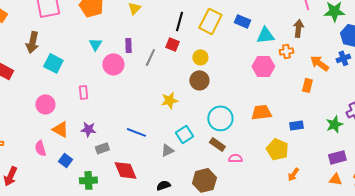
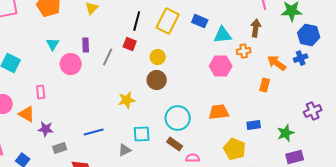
green star: (334, 124) -> (286, 133), moved
orange triangle: (60, 129) -> (27, 114), moved
blue line: (136, 132) -> (94, 132), turned -36
cyan square: (184, 134) -> (142, 134), turned 30

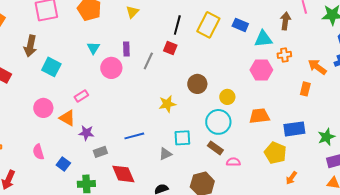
brown arrow: (256, 28) -> (285, 21), moved
yellow circle: (158, 57) -> (227, 97), moved
pink rectangle: (41, 92) -> (81, 96), turned 64
blue rectangle: (254, 125) -> (294, 129), size x1.5

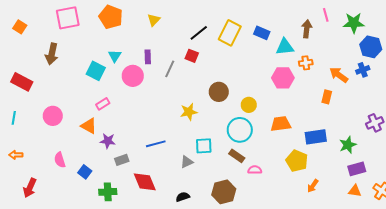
black line: (177, 25) -> (199, 33), turned 36
cyan square: (51, 67) -> (96, 71), moved
pink circle: (43, 108) -> (53, 116), moved

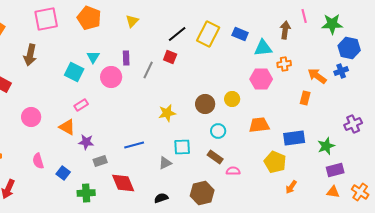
brown circle: (219, 92) -> (205, 104), moved
yellow circle: (249, 105) -> (232, 99), moved
cyan circle: (240, 130) -> (218, 131), size x0.6

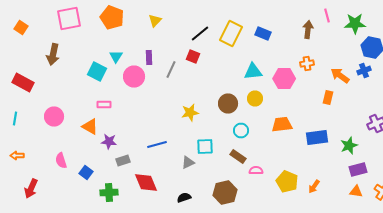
cyan triangle: (263, 48) -> (253, 72), moved
pink rectangle: (81, 105) -> (104, 104), turned 32
yellow pentagon: (275, 162) -> (287, 182), moved

